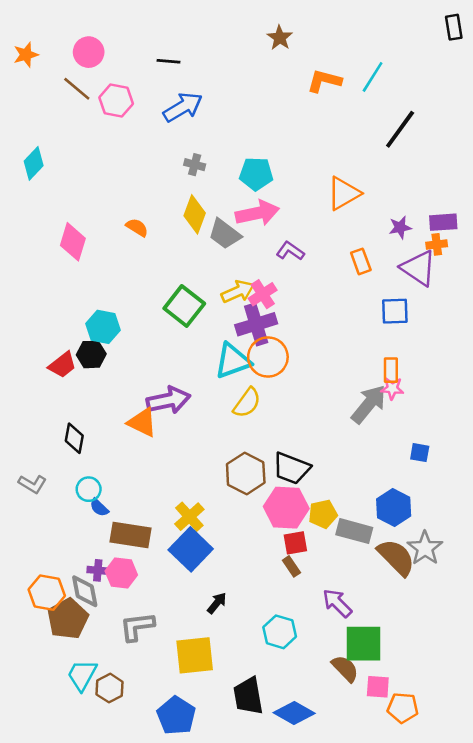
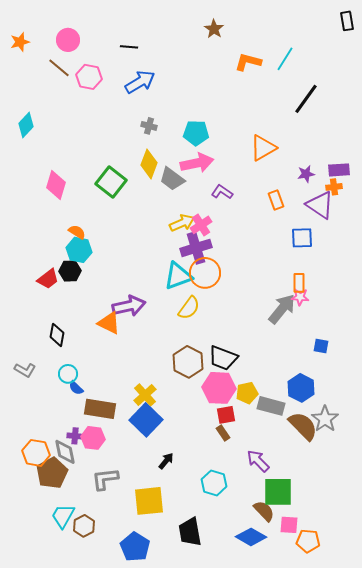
orange semicircle: (137, 227) -> (77, 232), moved
green square: (184, 306) -> (111, 182), moved
blue diamond: (294, 713) -> (251, 537), moved

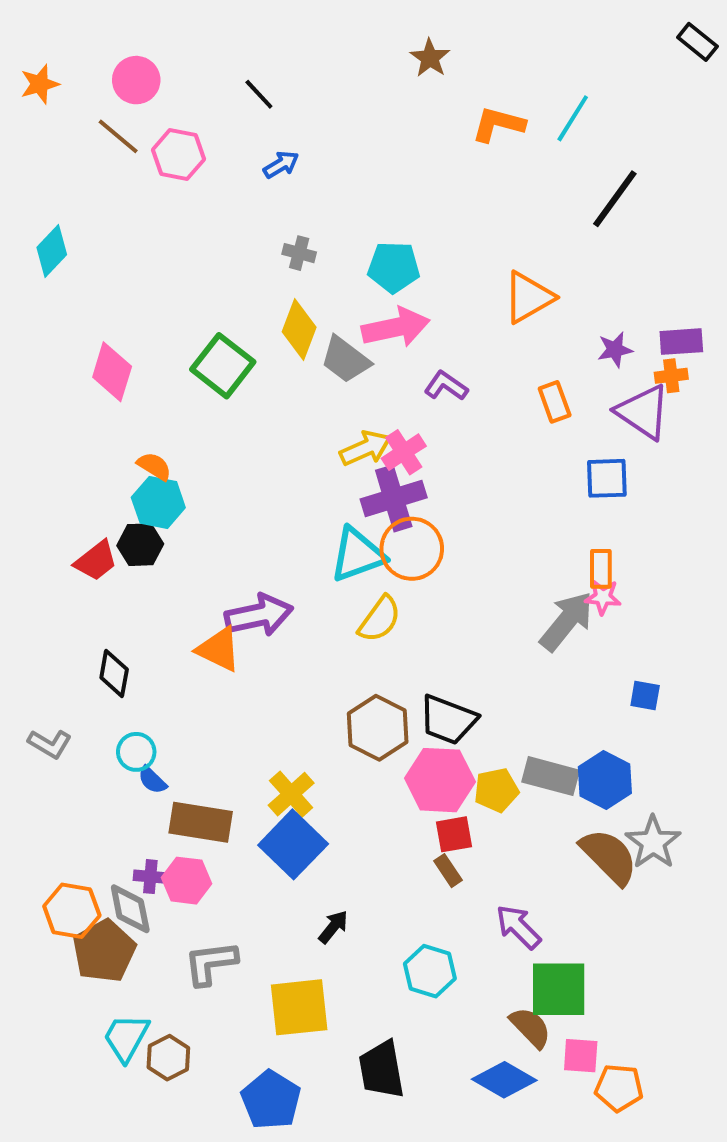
black rectangle: (347, 21) -> (697, 42), turned -42
black line: (129, 47) -> (259, 94), turned 42
blue arrow: (140, 82) -> (281, 165), size x0.6
gray rectangle: (271, 406) -> (551, 776), moved

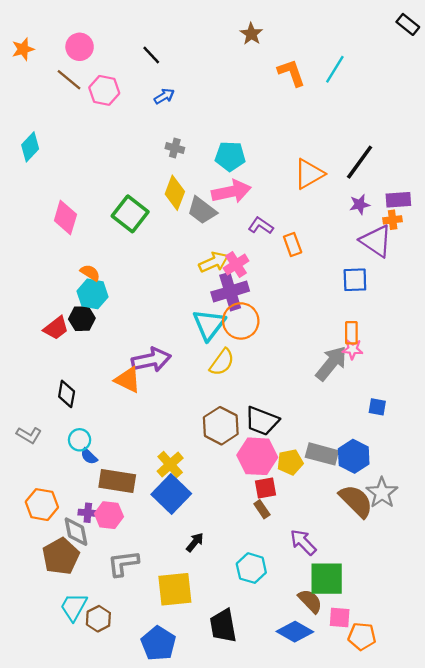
orange L-shape: (498, 124) -> (291, 73), turned 56
black line: (615, 199) -> (360, 162), moved
orange rectangle: (555, 402) -> (293, 244), moved
cyan triangle: (357, 555) -> (209, 325), turned -33
orange hexagon: (72, 911) -> (42, 505), moved

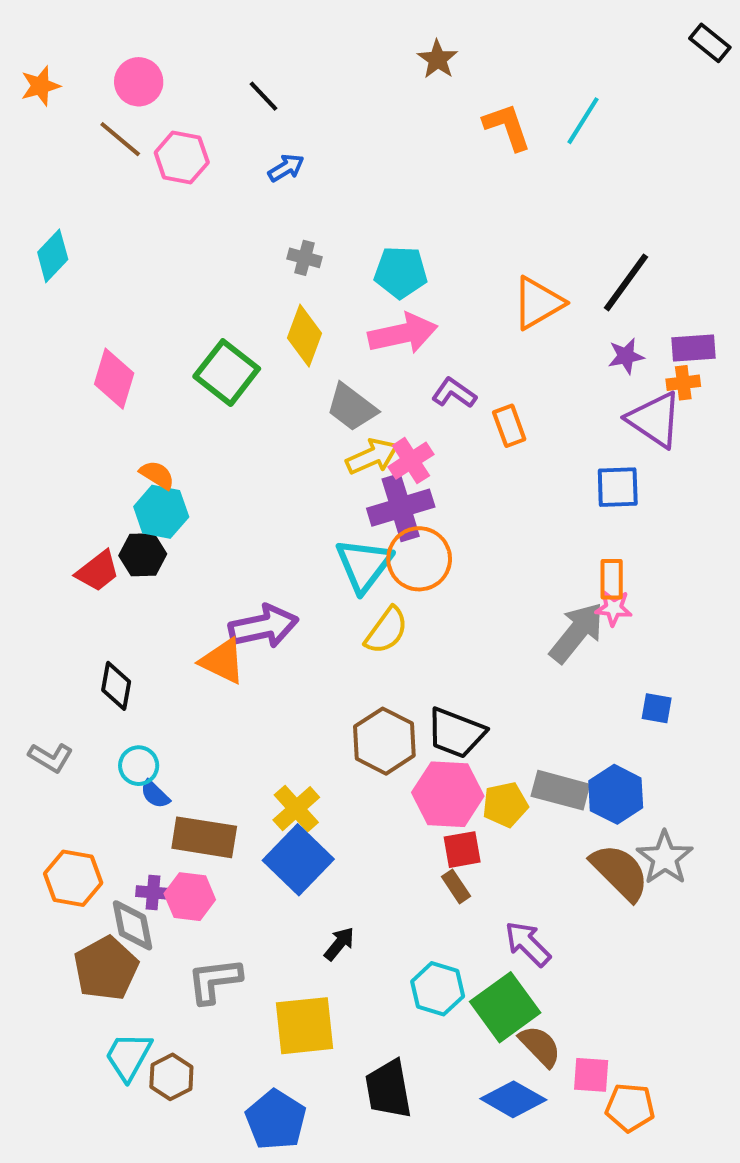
gray trapezoid: (202, 210) -> (352, 407), moved
green square: (327, 579) -> (505, 1007), moved, turned -36

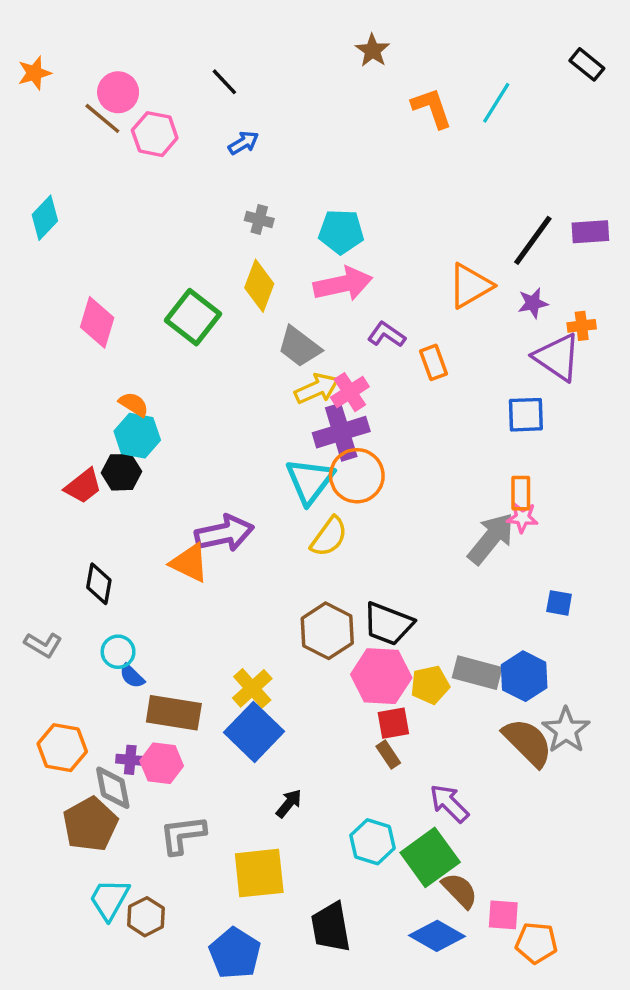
black rectangle: (710, 43) -> (587, 64), moved
pink circle: (139, 82) -> (118, 92), moved
orange triangle: (538, 303) -> (470, 286), moved
purple rectangle: (693, 348) -> (590, 232), moved

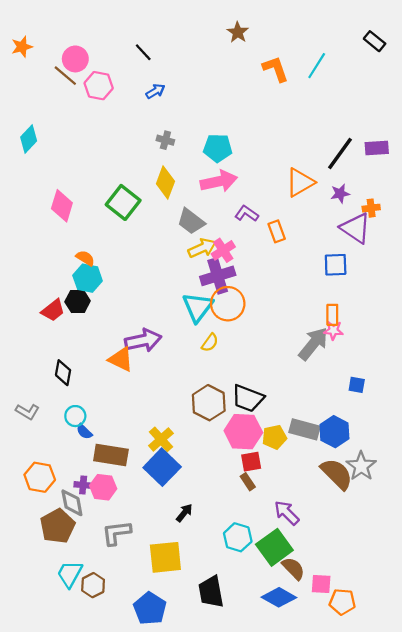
yellow semicircle: (329, 537) -> (210, 343), size x0.7

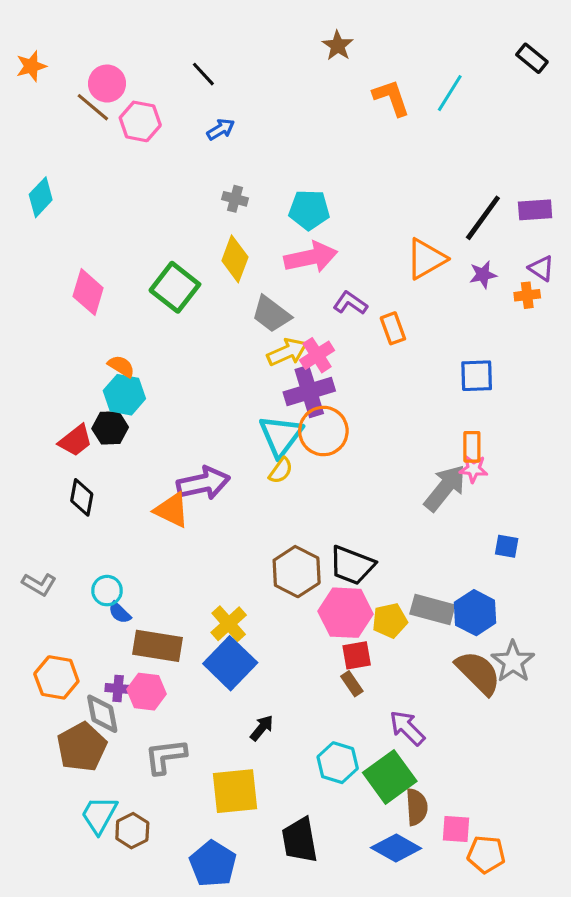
purple triangle: (356, 228) -> (541, 268), moved, size x0.6
yellow semicircle: (210, 343) -> (281, 471), moved
black diamond: (63, 373) -> (82, 497), moved
brown semicircle: (293, 568) -> (417, 807), turned 40

